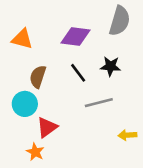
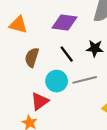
cyan circle: (25, 104) -> (57, 81), moved

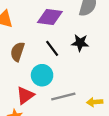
gray line: (85, 80) -> (63, 96), moved

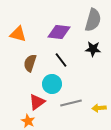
black star: (80, 43) -> (93, 49), moved

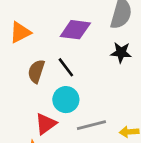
orange triangle: (18, 34) -> (20, 32), turned -42
black line: (61, 60) -> (66, 67), moved

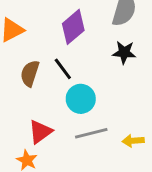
purple diamond: (75, 30) -> (73, 27), turned -48
cyan circle: (66, 100) -> (81, 99), moved

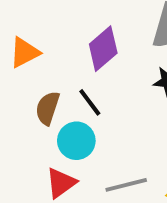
cyan circle: (81, 99) -> (76, 141), moved

